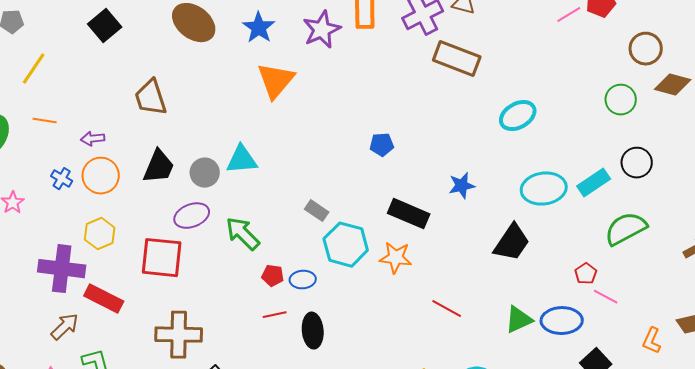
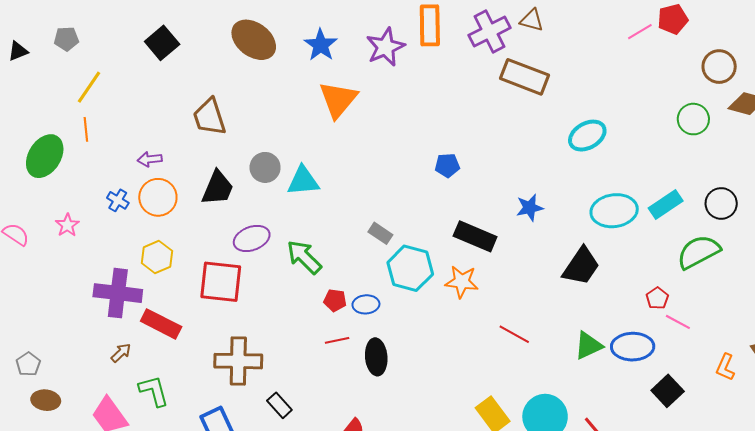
orange line: (45, 121) -> (86, 129), moved, turned 75
black circle: (637, 163) -> (721, 203), moved
gray circle: (205, 173) -> (265, 167), moved
brown arrow: (65, 327) -> (121, 353), size x0.7

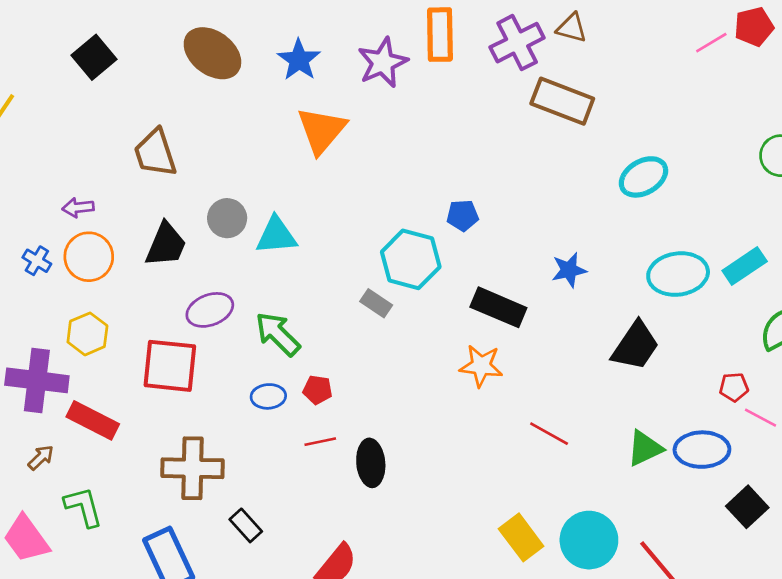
cyan hexagon: (410, 268) -> (411, 259), moved
red pentagon: (657, 298) -> (734, 387), turned 30
blue ellipse: (366, 304) -> (268, 396), moved

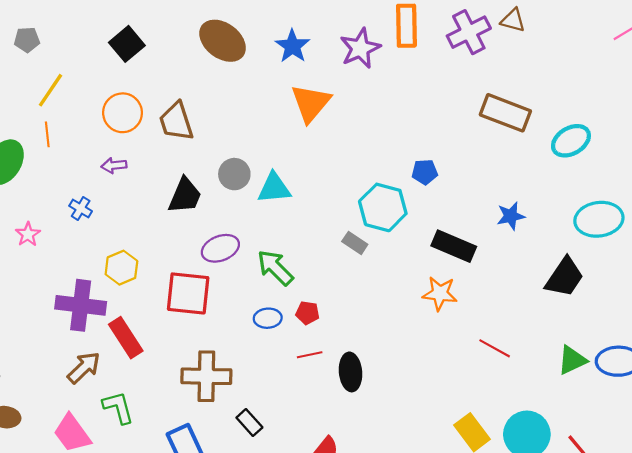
brown rectangle: (562, 101) -> (505, 113), moved
orange circle: (89, 257) -> (123, 113), moved
red rectangle: (93, 420) -> (126, 338), turned 30
brown arrow: (41, 458) -> (84, 368), size x1.6

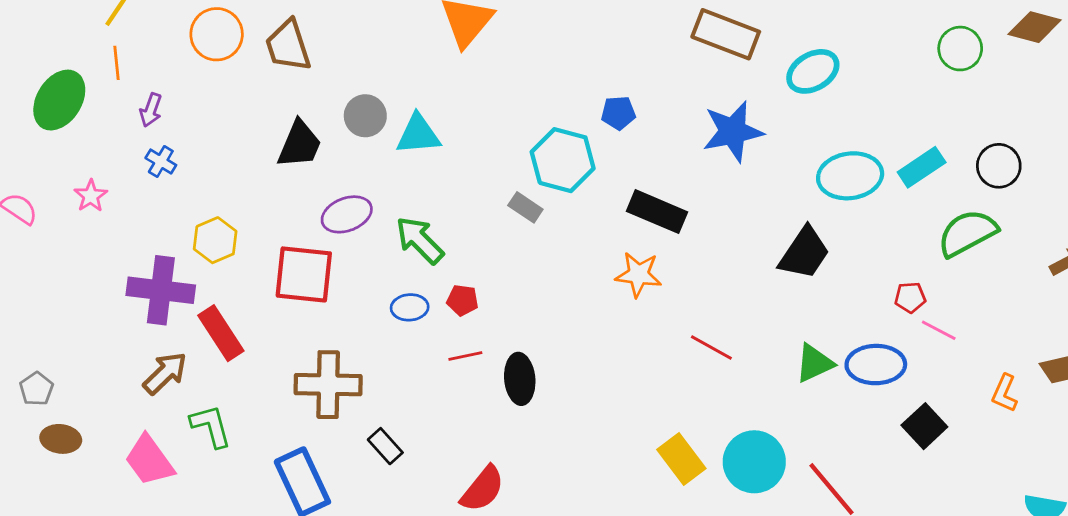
purple arrow: (114, 165) -> (151, 110), moved, turned -65
blue star: (511, 216) -> (733, 131), moved, size x1.6

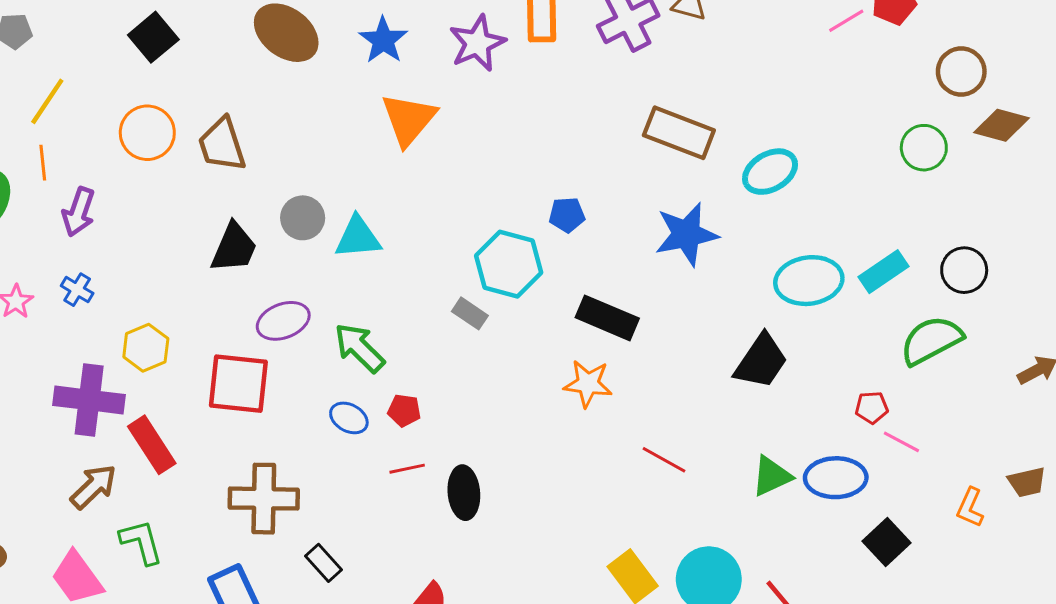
purple arrow: (151, 110) -> (79, 212), size x1.4
blue cross: (161, 162) -> (77, 290), moved
blue ellipse: (410, 307) -> (349, 418), turned 33

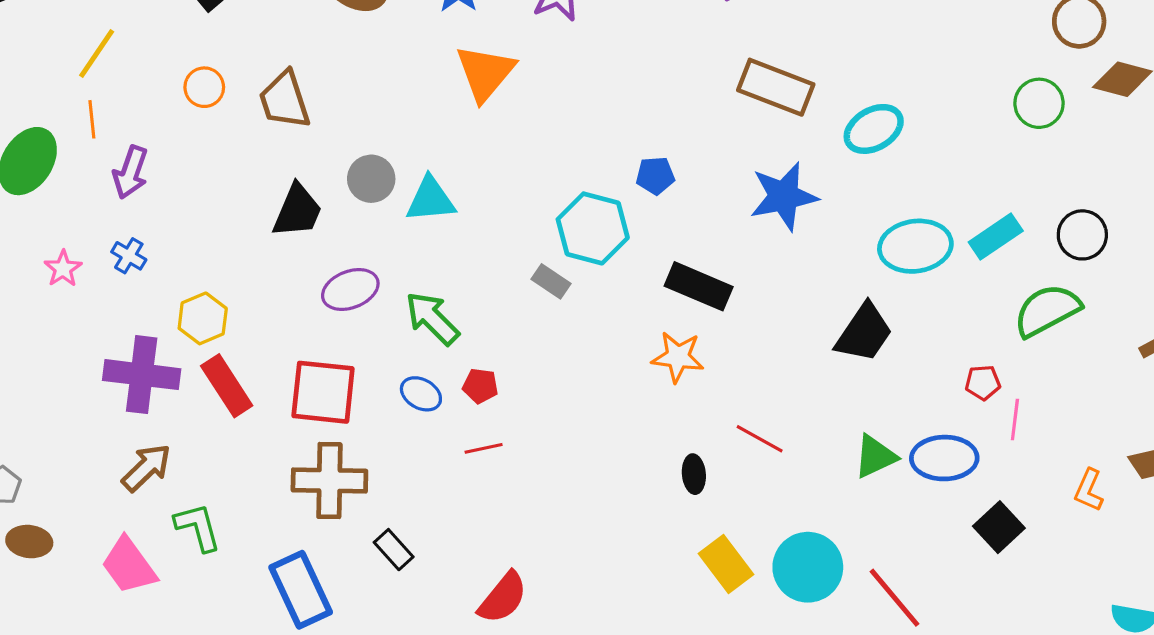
orange circle: (147, 133) -> (204, 87), size x0.7
red square: (238, 384) -> (323, 392), moved
pink line: (901, 442) -> (1015, 420), turned 69
red rectangle: (152, 445) -> (227, 386), moved
black ellipse: (464, 493) -> (694, 474), moved, size x0.7

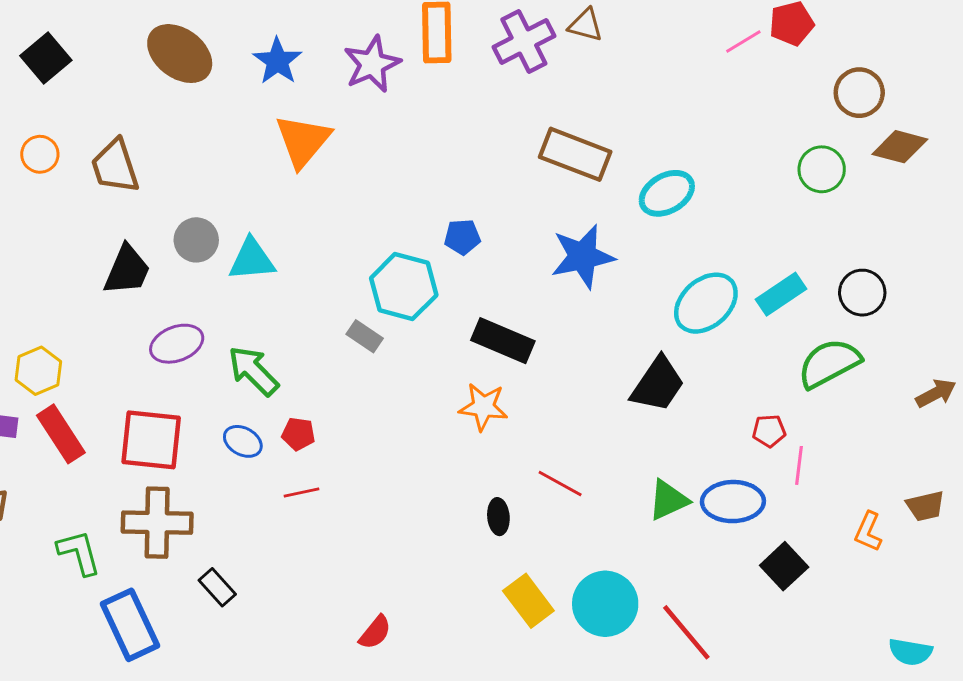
cyan ellipse: (915, 246) -> (706, 303), turned -34
green L-shape: (198, 527) -> (79, 553), moved
red semicircle: (503, 598) -> (375, 632), moved, size x0.7

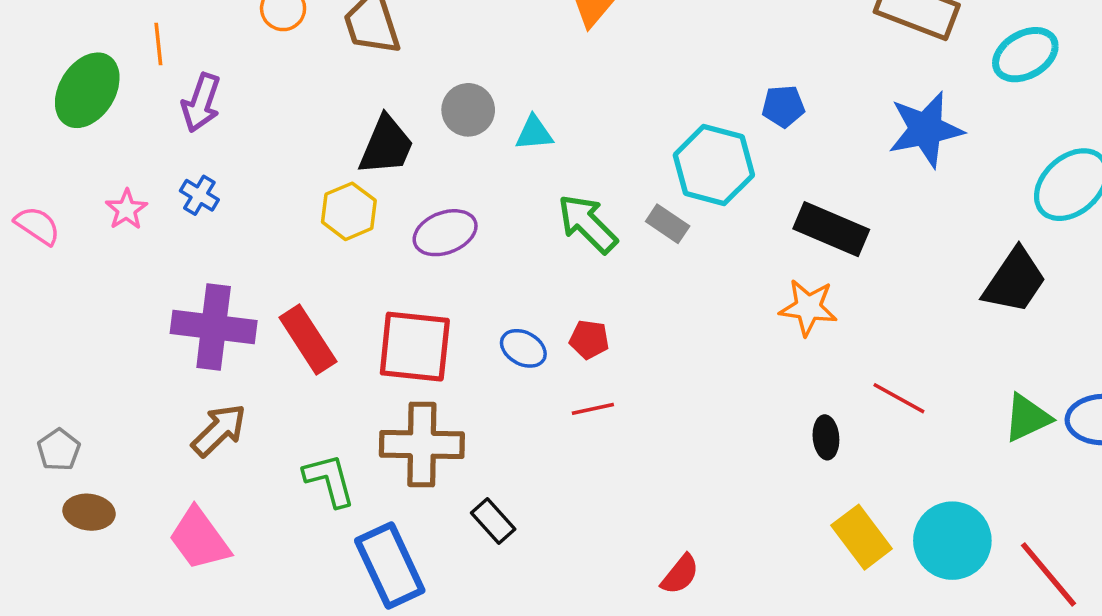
cyan triangle: (252, 259) -> (534, 133), size x0.7
yellow hexagon: (38, 371) -> (349, 211), moved
green arrow: (253, 371) -> (587, 224), moved

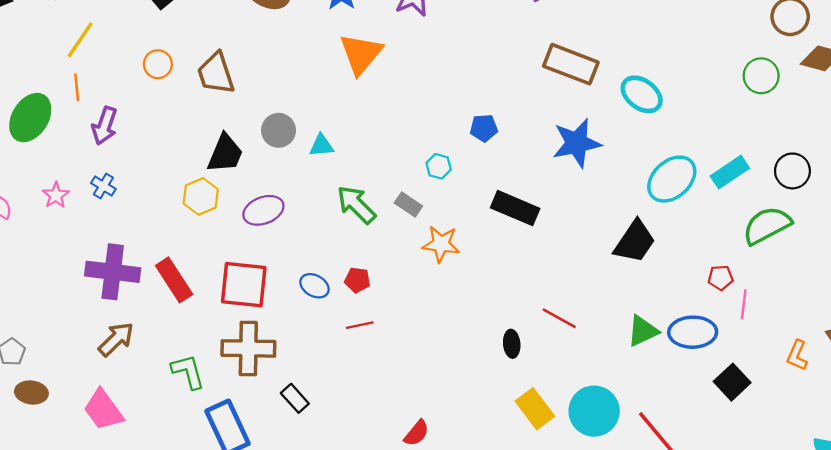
cyan ellipse: (1025, 55) -> (642, 94), turned 66
cyan hexagon: (714, 165) -> (439, 166), size x0.5
orange star: (808, 307) -> (441, 244), moved

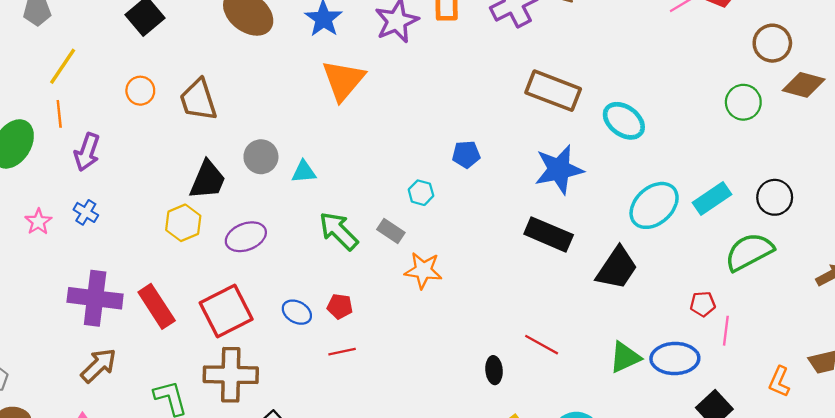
black rectangle: (515, 208) -> (549, 234), moved
red square: (244, 285) -> (226, 311), turned -33

